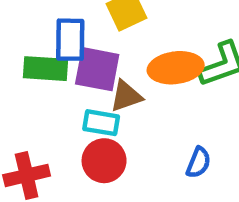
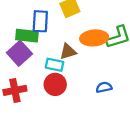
purple square: (97, 69) -> (19, 53), moved, turned 35
blue semicircle: (198, 163) -> (104, 87), turned -126

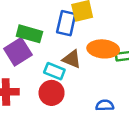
blue rectangle: (40, 21) -> (66, 23), moved
brown triangle: (68, 52) -> (72, 59), turned 30

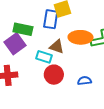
red circle: (52, 93) -> (54, 75), moved

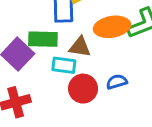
green rectangle: (23, 29) -> (43, 39), moved
blue semicircle: (84, 81) -> (117, 82), moved

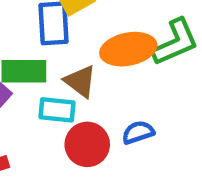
brown triangle: (80, 47) -> (80, 81), turned 30

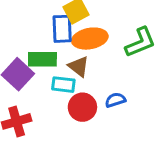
orange ellipse: (128, 49) -> (90, 39), moved

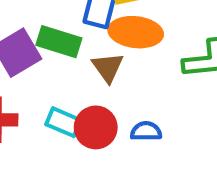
cyan rectangle: (63, 85) -> (63, 122), moved

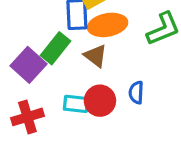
green rectangle: (59, 42) -> (56, 48), turned -52
blue semicircle: (146, 131) -> (136, 93), turned -70

